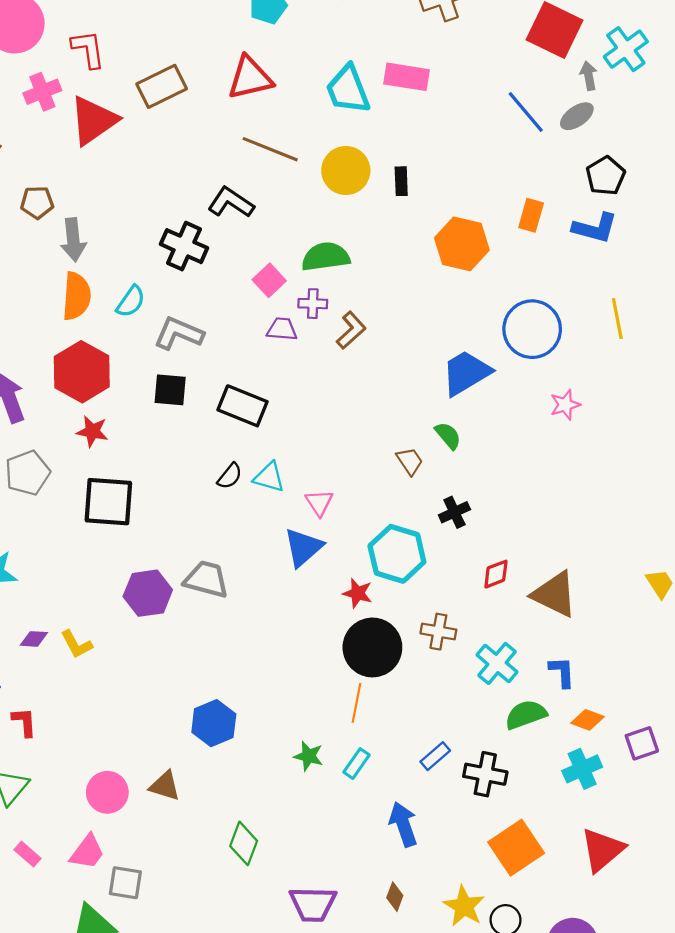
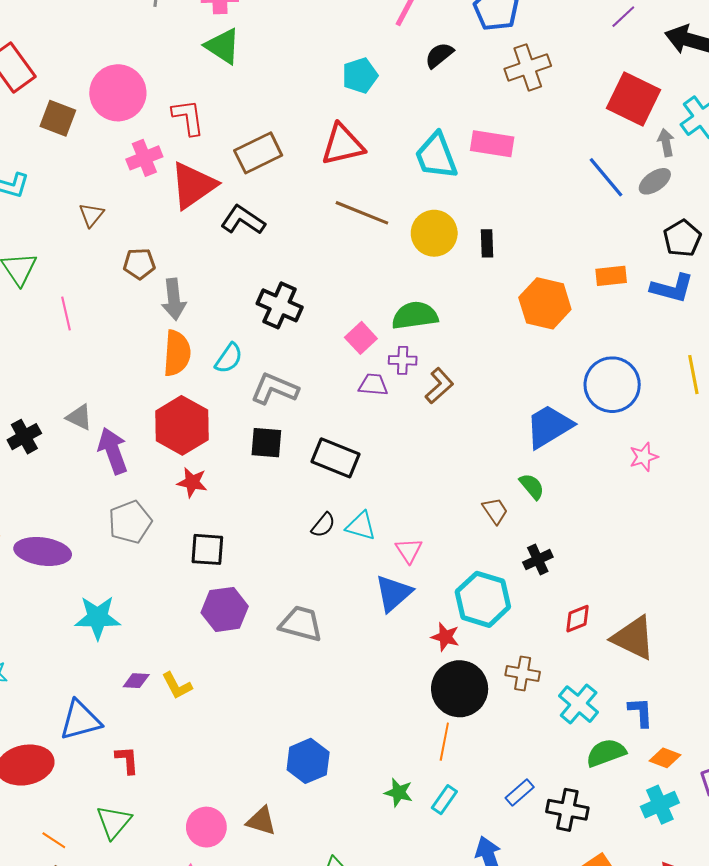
black L-shape: (231, 202) -> (243, 220), moved
orange rectangle: (531, 215) -> (611, 276), turned 68
black square: (108, 502) -> (207, 549), size x0.7
purple hexagon: (148, 593) -> (225, 609), moved

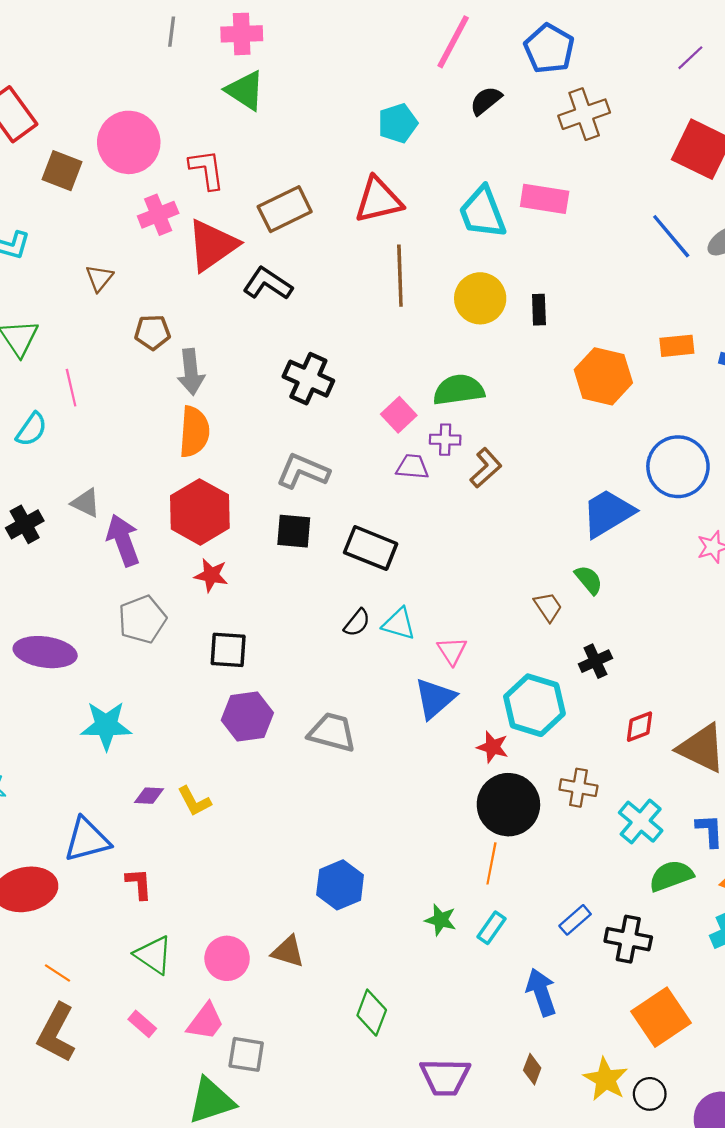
brown line: (362, 213) -> (400, 276), turned 66
cyan semicircle: (229, 358) -> (32, 429), moved
green triangle: (114, 822) -> (154, 955), moved, turned -36

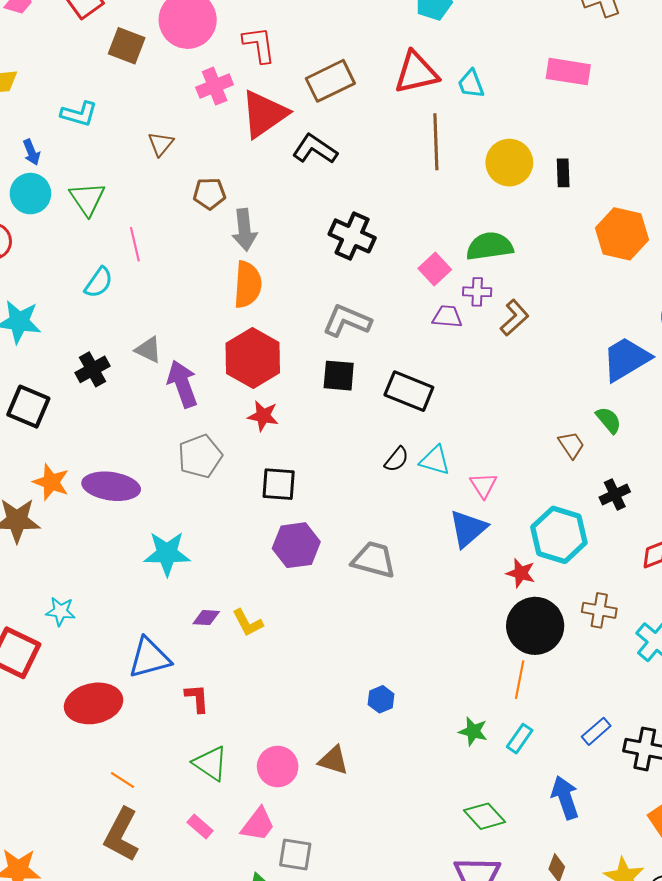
cyan trapezoid: (482, 212) -> (471, 84), moved, size x0.6
blue hexagon: (340, 885) -> (381, 699), size x0.6
green diamond: (372, 1013) -> (484, 816), moved, turned -63

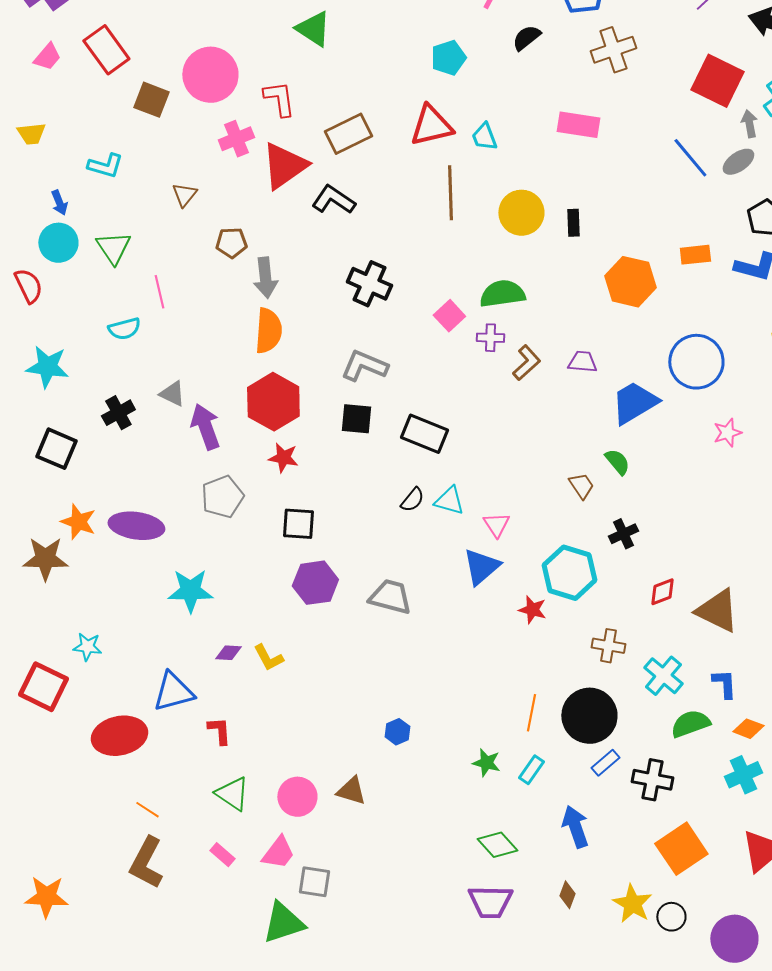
cyan semicircle: (99, 283) -> (124, 329), turned 40
purple trapezoid: (447, 317) -> (582, 362), moved
black circle: (535, 626) -> (589, 716), moved

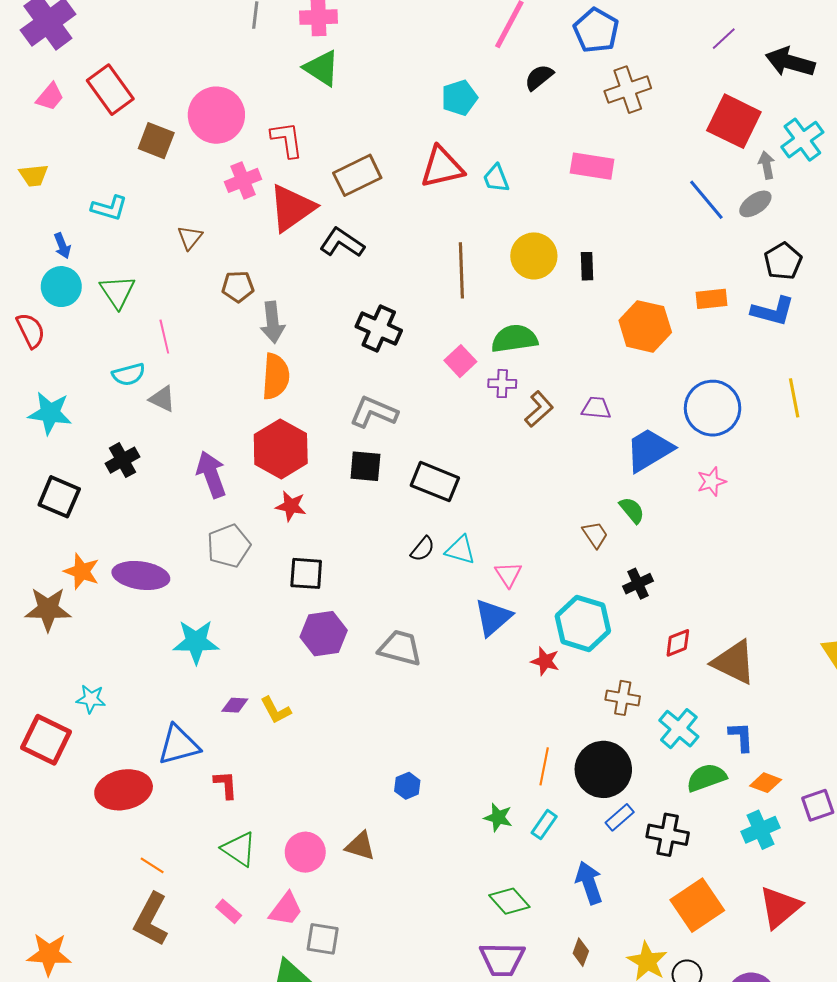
brown line: (450, 193) -> (461, 270), moved
gray triangle: (172, 394) -> (162, 399), moved
pink star: (727, 433) -> (712, 482), moved

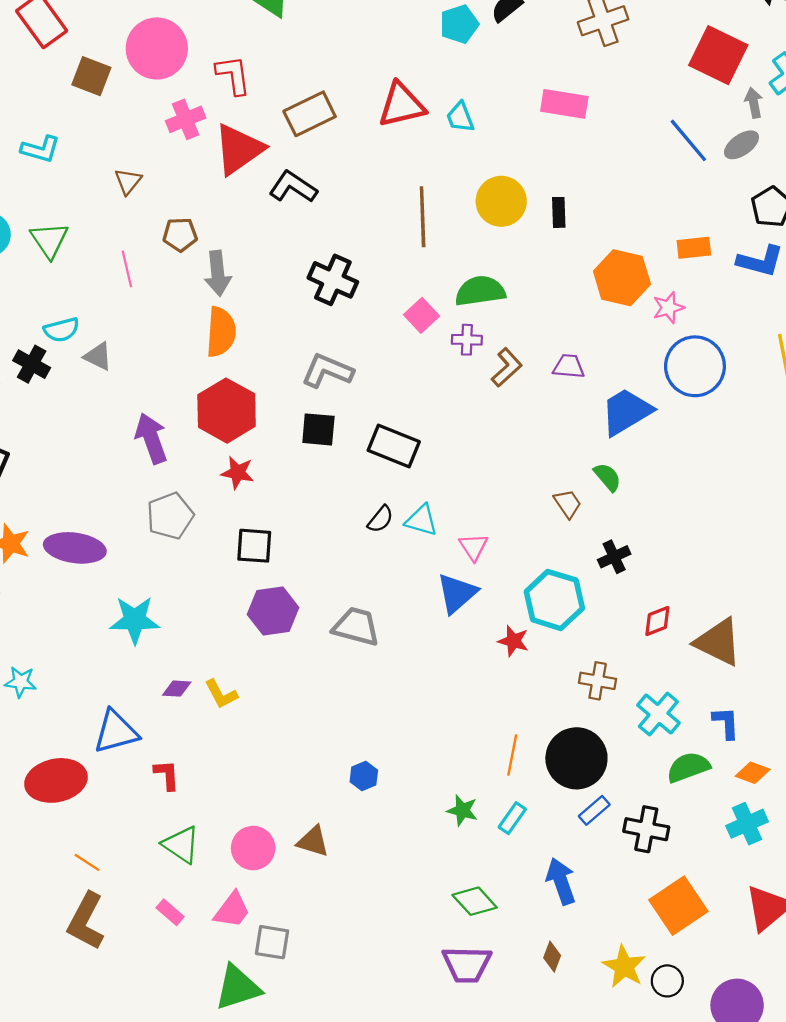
cyan pentagon: (459, 98) -> (459, 24), moved
pink line: (164, 337) -> (127, 269), moved
black cross: (122, 460) -> (32, 364), moved, turned -32
pink star: (712, 482) -> (668, 308), moved

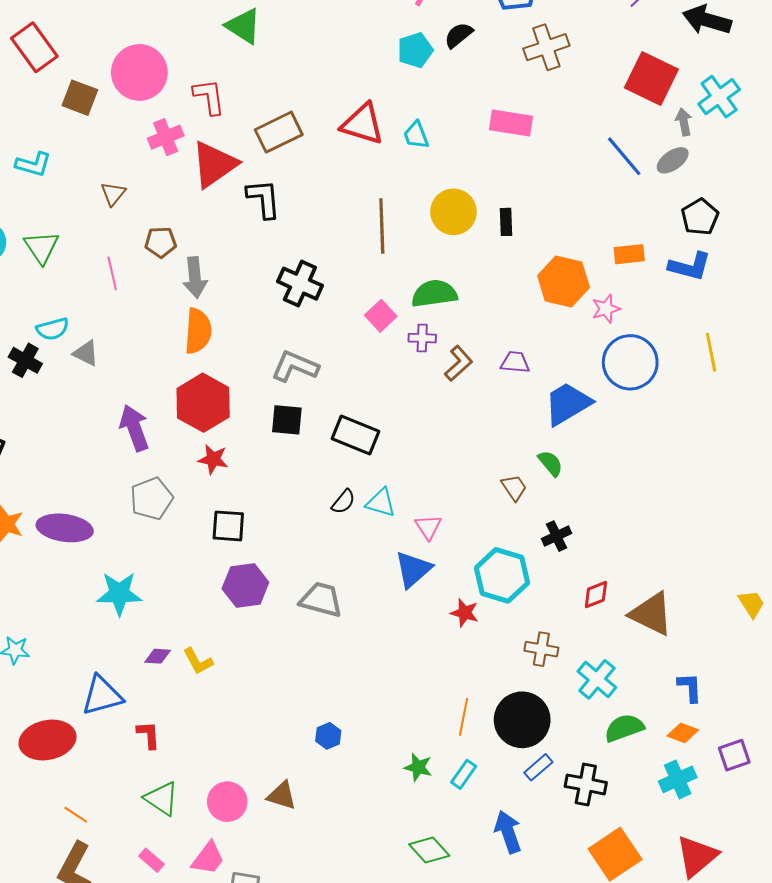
red triangle: (402, 105) -> (363, 124), turned 30
black L-shape: (293, 187) -> (264, 199), turned 51
blue L-shape: (726, 723) -> (690, 687), moved

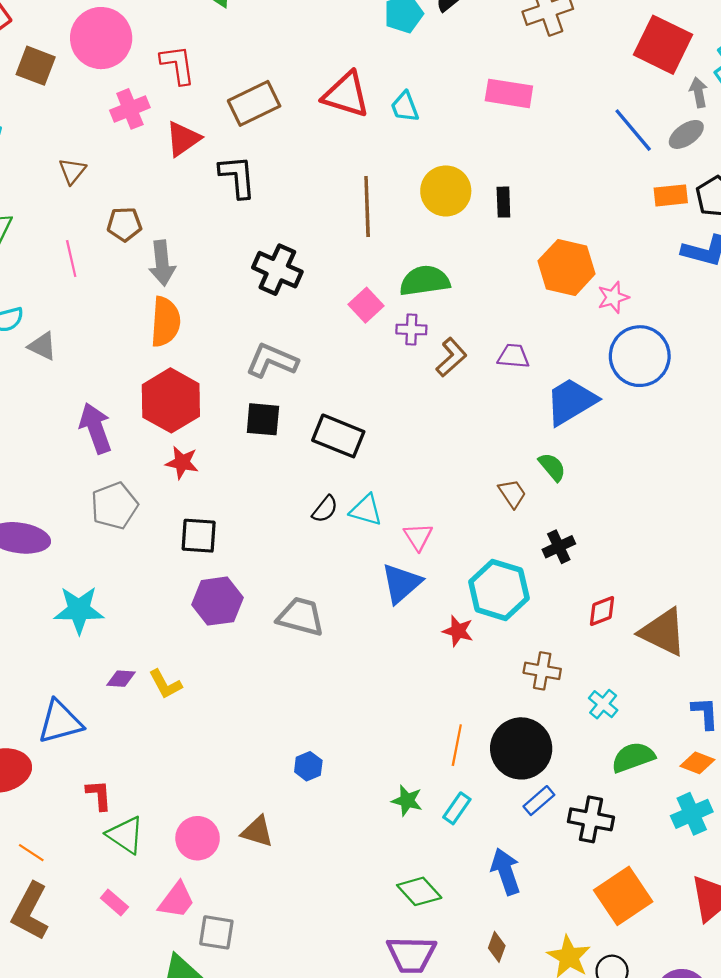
red triangle: (214, 164) -> (183, 139), size x0.7
orange rectangle: (629, 254) -> (671, 195), moved
cyan cross: (597, 679) -> (603, 704), size x0.7
red L-shape: (149, 735) -> (99, 795), moved

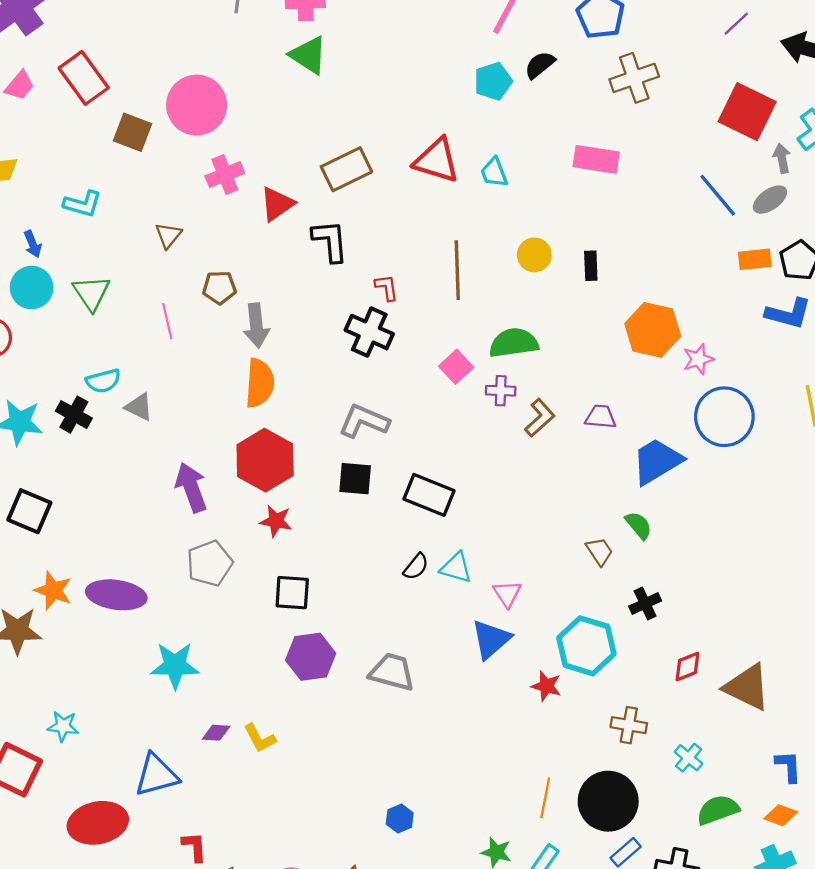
red L-shape: (178, 65) -> (387, 288), moved, size x0.7
yellow circle: (446, 191) -> (534, 255), size x0.7

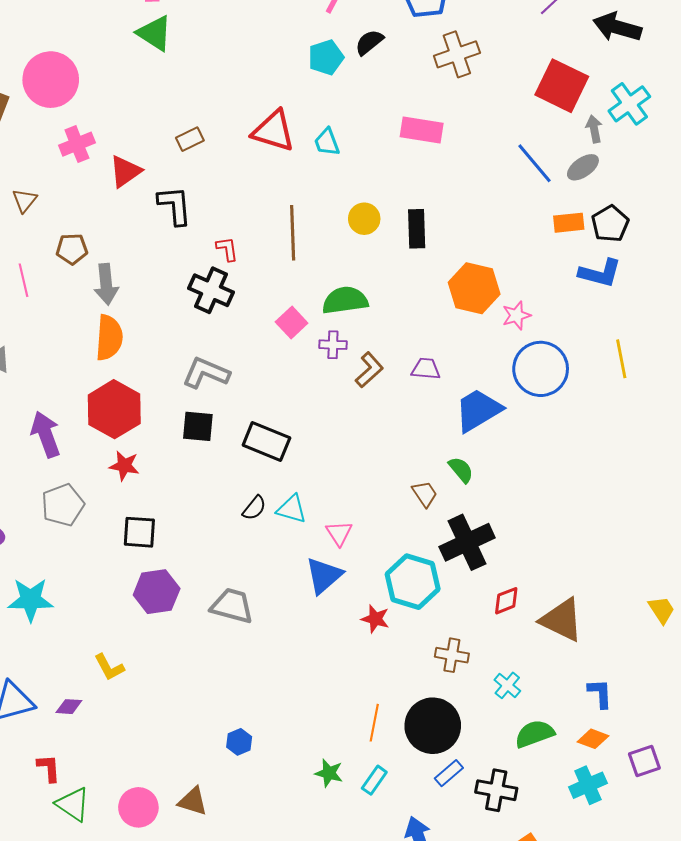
brown rectangle: (346, 169) -> (190, 139), size x0.6
black rectangle: (591, 266) -> (417, 229), size x1.4
black cross: (645, 604) -> (467, 542), size x1.8
purple diamond: (216, 733) -> (69, 707), moved

